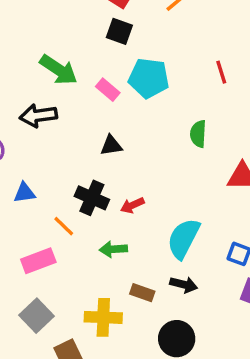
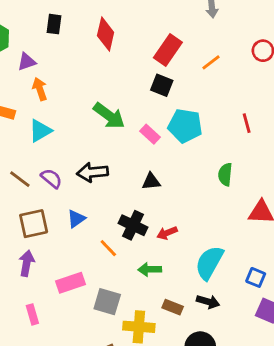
black arrow: (38, 116) -> (92, 172), moved
blue triangle: (24, 193) -> (76, 219), turned -30
pink rectangle: (38, 261) -> (71, 283), moved
gray square: (36, 316) -> (107, 302), moved, turned -32

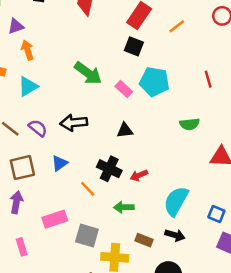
green semicircle: (225, 174) -> (190, 124), turned -102

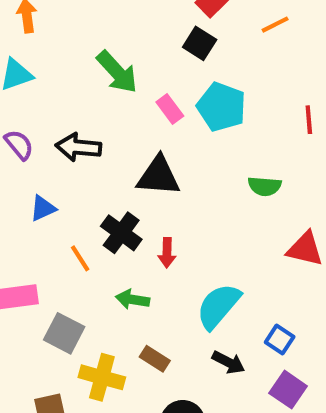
black triangle: (125, 130) -> (158, 176), size x1.6
red arrow: (139, 175) -> (167, 253), turned -77
black arrow: (175, 235) -> (228, 362), moved

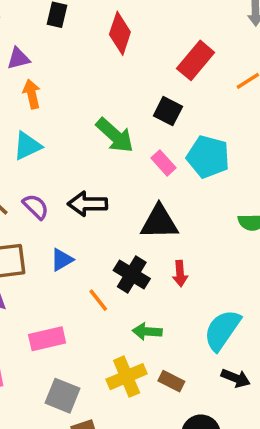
black square: (200, 43) -> (168, 111), moved
red arrow: (167, 253) -> (180, 274), moved
gray square: (64, 333) -> (63, 396), moved
yellow cross: (102, 377) -> (127, 377), moved, turned -33

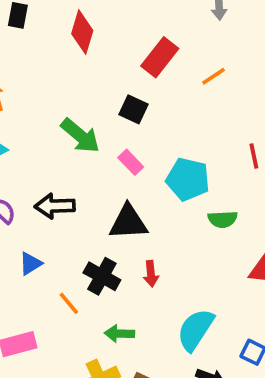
cyan pentagon: (208, 157) -> (188, 179), moved

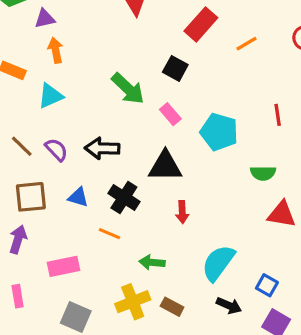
green semicircle: (223, 219) -> (263, 173), moved
blue triangle: (30, 264) -> (78, 197), turned 45
black cross: (102, 276) -> (124, 197), moved
orange line: (69, 303) -> (109, 234), turned -30

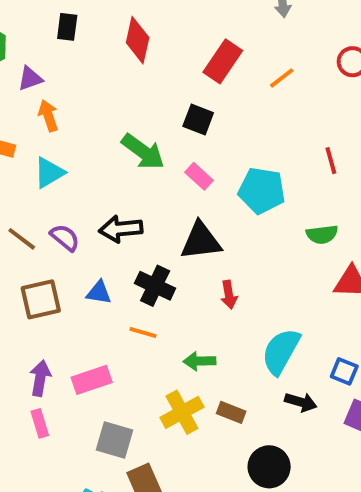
purple arrow: (18, 239) -> (40, 378), moved

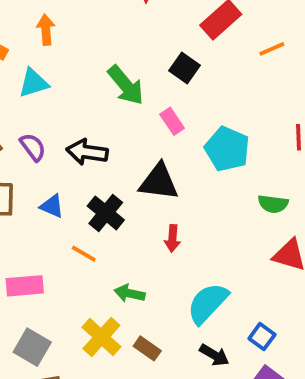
yellow cross: (182, 412) -> (101, 337), turned -33

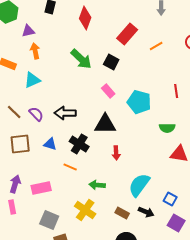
green arrow: (126, 85) -> (81, 59), moved
brown rectangle: (147, 348) -> (122, 213), moved

